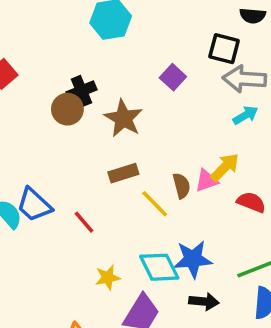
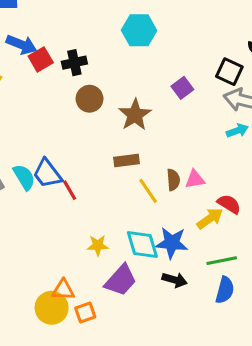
black cross: (82, 91) -> (74, 63), moved
yellow arrow: (225, 167) -> (210, 219), moved
red line: (84, 222) -> (70, 190), moved

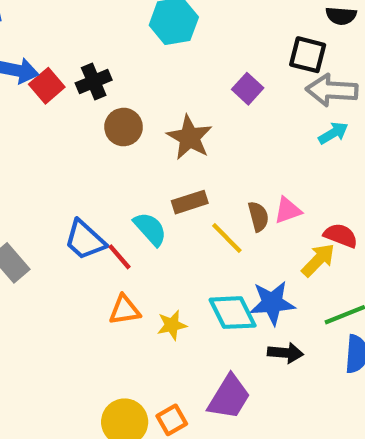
cyan semicircle: (24, 177) -> (150, 229), moved
purple trapezoid: (121, 280) -> (229, 397), moved
orange triangle: (63, 290) -> (125, 310), moved

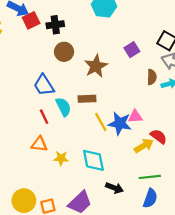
brown semicircle: (258, 216) -> (152, 77), moved
blue trapezoid: (85, 240) -> (44, 85), moved
blue star: (272, 303) -> (120, 123), moved

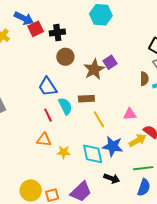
purple square: (132, 50) -> (110, 62), moved
blue star: (120, 123) -> (113, 146), moved

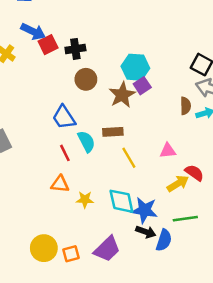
cyan hexagon: (101, 15) -> (135, 67), moved
blue star: (113, 146) -> (144, 210), moved
blue semicircle: (144, 187) -> (164, 240), moved

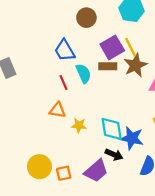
purple square: (142, 86) -> (112, 47), moved, size x1.5
brown star: (122, 95) -> (135, 65), moved
yellow line: (129, 158) -> (131, 47), moved
black arrow: (146, 232) -> (114, 155), moved

